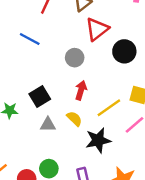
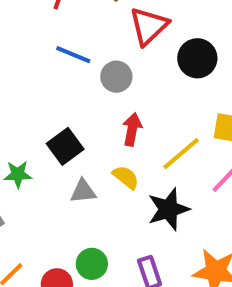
blue line: (30, 39) -> (73, 55), moved

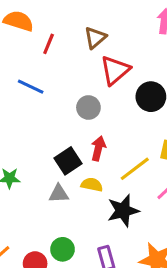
blue line: (73, 55) -> (31, 87), moved
black square: (65, 146) -> (68, 161), moved
yellow semicircle: (126, 177) -> (92, 185), turned -30

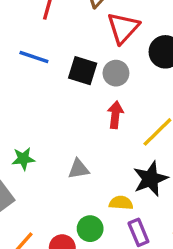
gray circle: (88, 108) -> (116, 73), moved
black square: (68, 161) -> (83, 71), moved, turned -32
yellow semicircle: (92, 185) -> (121, 203), moved

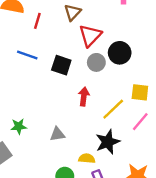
gray circle: (116, 73) -> (96, 62), moved

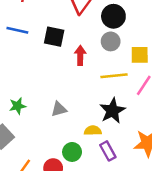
gray circle: (96, 62) -> (111, 41), moved
red arrow: (84, 96) -> (80, 55), moved
yellow line: (113, 109) -> (114, 76), turned 45

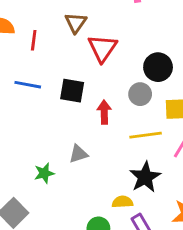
black circle: (113, 16) -> (158, 67), moved
green star: (18, 106) -> (44, 173), moved
gray triangle: (59, 109) -> (78, 154), moved

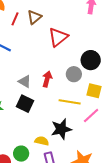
brown triangle: (76, 23) -> (34, 17), moved
black square: (72, 91) -> (25, 104), moved
gray triangle: (78, 154) -> (25, 81), moved, turned 32

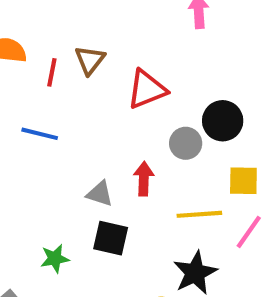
red triangle: (58, 37) -> (147, 89), turned 30
gray circle: (74, 74) -> (186, 143), moved

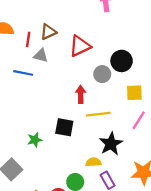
brown triangle: (90, 60) -> (48, 32), turned 30
gray triangle: (100, 194) -> (41, 56), moved
yellow line: (199, 214) -> (98, 114), moved

